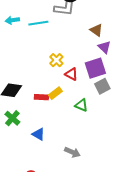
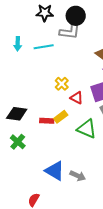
cyan arrow: (12, 20) -> (18, 44), turned -80
green triangle: (81, 105) -> (87, 129), size x1.5
blue triangle: (38, 134) -> (55, 171), moved, size x1.5

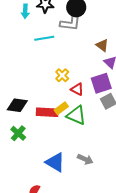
cyan arrow: (18, 44) -> (25, 11), moved
red rectangle: (47, 121) -> (47, 112), size x1.5
green triangle: (87, 129) -> (76, 115), moved
gray arrow: (78, 176) -> (85, 159), moved

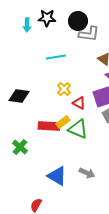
gray L-shape: (70, 23) -> (89, 34), moved
cyan line: (44, 38) -> (56, 57), moved
black diamond: (17, 105) -> (19, 96), moved

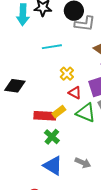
cyan arrow: (27, 25) -> (23, 15), size x1.5
yellow cross: (64, 89) -> (67, 74), moved
green triangle: (78, 129) -> (86, 113), moved
green cross: (20, 147) -> (52, 137), moved

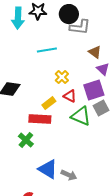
yellow rectangle: (59, 112) -> (49, 103), moved
green cross: (52, 137) -> (26, 140), moved
gray arrow: (83, 163) -> (69, 175), moved

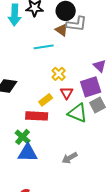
brown triangle: (95, 52) -> (62, 30), moved
red triangle: (70, 96) -> (67, 93), turned 32
blue triangle: (48, 169) -> (28, 153), moved, turned -30
gray arrow: (69, 175) -> (70, 158), moved, turned 126

